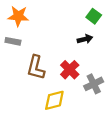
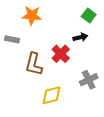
orange star: (18, 16) -> (32, 16), moved
red cross: (70, 70) -> (61, 54), moved

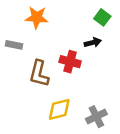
red cross: (61, 54) -> (70, 62), turned -30
gray cross: (89, 80) -> (96, 117), moved

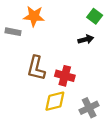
gray rectangle: (14, 45) -> (13, 32), moved
red cross: (70, 62) -> (65, 76), moved

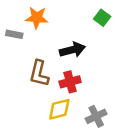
black arrow: (86, 39) -> (72, 50), moved, size x1.5
red cross: (65, 76) -> (70, 82), turned -30

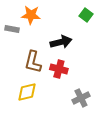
red cross: (70, 82) -> (59, 69), turned 30
yellow diamond: (59, 109) -> (27, 92), moved

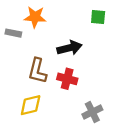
green square: (86, 15) -> (98, 17), turned -32

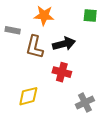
orange star: (35, 17) -> (44, 15), moved
brown L-shape: (37, 71) -> (35, 47), moved

